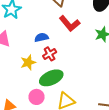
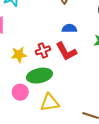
red L-shape: (70, 24) -> (66, 51), moved
blue semicircle: (41, 37) -> (69, 28), moved

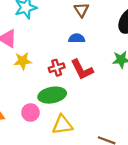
blue semicircle: (69, 28) -> (77, 38), moved
yellow star: (19, 55) -> (23, 61), moved

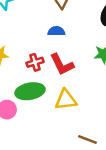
yellow triangle: (62, 125) -> (66, 100), moved

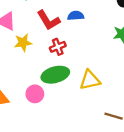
red L-shape: (62, 64) -> (48, 20), moved

